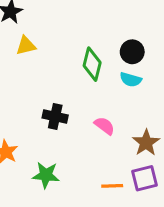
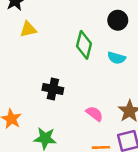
black circle: (132, 52) -> (118, 20), moved
pink semicircle: (104, 126) -> (94, 114), moved

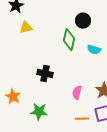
black circle: (118, 20) -> (83, 21), moved
pink semicircle: (94, 114) -> (77, 93), turned -112

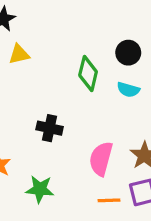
black circle: (83, 21) -> (128, 53), moved
pink semicircle: (77, 93) -> (101, 159), size x1.5

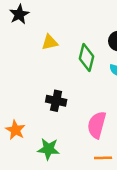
yellow triangle: (19, 54) -> (50, 42), moved

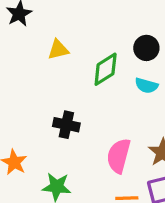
green diamond: (87, 58) -> (106, 69), turned 44

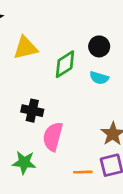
yellow triangle: (58, 50) -> (25, 48), size x1.4
pink semicircle: (119, 156) -> (53, 137), moved

